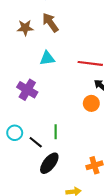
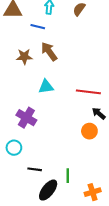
green line: (56, 132) -> (68, 176), moved
cyan circle: (15, 133) -> (14, 148), moved
black line: (36, 142) -> (35, 169), turned -32

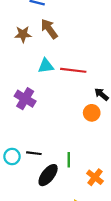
red line: (88, 92) -> (73, 70), moved
cyan circle: (14, 148) -> (12, 157), moved
orange cross: (93, 192) -> (95, 177), turned -35

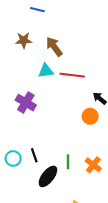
brown arrow: (49, 29) -> (54, 47), moved
black line: (34, 153) -> (34, 155), turned 64
orange cross: (95, 177) -> (93, 165), moved

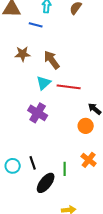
cyan triangle: (46, 71) -> (44, 83), turned -35
purple cross: (26, 103) -> (38, 113), moved
orange cross: (93, 165) -> (89, 160), moved

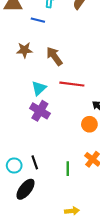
cyan triangle: (44, 83) -> (39, 88), moved
black ellipse: (46, 183) -> (25, 189), moved

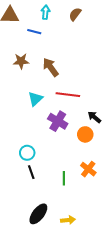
purple cross: (40, 111) -> (58, 121), moved
cyan circle: (14, 165) -> (27, 153), moved
black ellipse: (25, 189) -> (38, 214), moved

